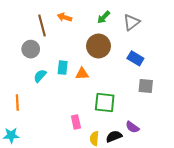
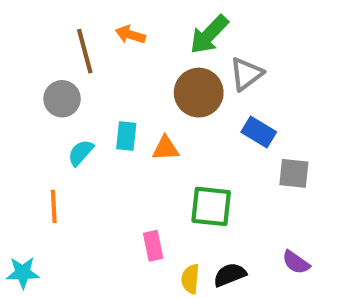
green arrow: (104, 17) -> (209, 35), size x1.5
gray triangle: (131, 22) -> (246, 74), moved
blue rectangle: (135, 58) -> (259, 132), moved
orange line: (17, 102) -> (54, 206), moved
purple semicircle: (132, 127) -> (296, 262), moved

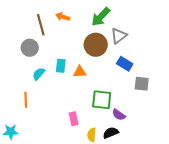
purple semicircle: (296, 262) -> (119, 115), moved

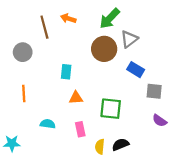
gray circle: (30, 48) -> (23, 52), moved
orange triangle: (80, 72) -> (76, 98), moved
cyan semicircle: (39, 74) -> (48, 124), moved, turned 56
orange line: (26, 100) -> (24, 93), moved
purple semicircle: (119, 115) -> (160, 121), moved

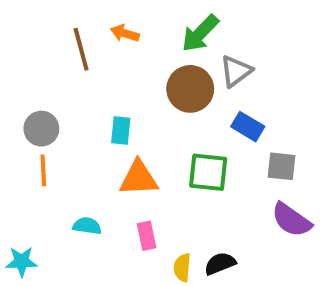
gray circle: (23, 52) -> (41, 129), moved
orange triangle: (76, 98) -> (139, 178), size x1.5
green square: (111, 109) -> (208, 172), moved
purple semicircle: (160, 121) -> (291, 220), size x1.5

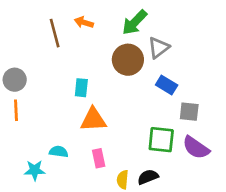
gray circle: (41, 129) -> (15, 80), moved
orange line: (43, 170) -> (16, 110), moved
green square: (208, 172) -> (161, 140), moved
cyan star: (22, 262) -> (35, 170), moved

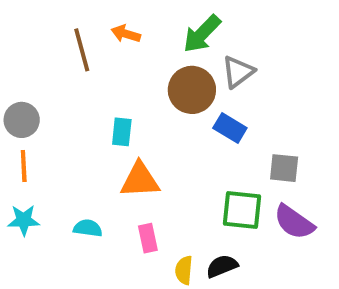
blue rectangle: (167, 85) -> (230, 128), moved
cyan star: (35, 170) -> (24, 220), moved

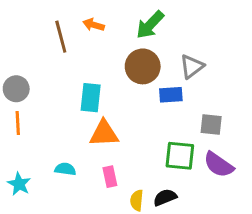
gray triangle: (238, 72) -> (192, 66), moved
blue rectangle: (230, 128) -> (171, 95), turned -35
cyan rectangle: (122, 132) -> (91, 98), size x1.4
cyan star: (24, 220) -> (19, 184), moved, turned 30

